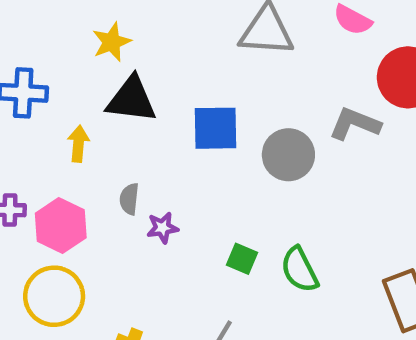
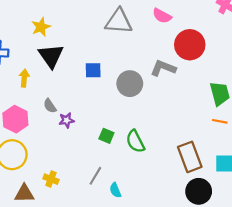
black triangle: (131, 99) -> (51, 56), turned 48
blue square: (215, 128) -> (93, 70), size x0.7
gray semicircle: (129, 199) -> (50, 106), turned -40

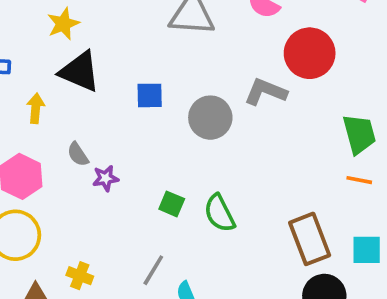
black triangle: (51, 56) -> (80, 72), turned -32

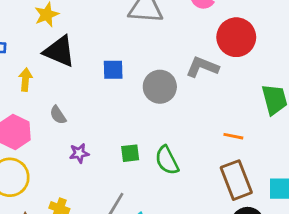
purple star: (105, 178) -> (79, 153), moved
orange line: (359, 180) -> (233, 136), moved
green square: (172, 204) -> (130, 153), turned -30

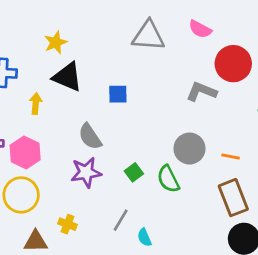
gray circle: (160, 87) -> (190, 149), moved
gray semicircle: (58, 115) -> (90, 137), moved, size x1.5
purple star: (79, 153) -> (86, 172), size x1.6
green square: (130, 153) -> (134, 172), turned -30

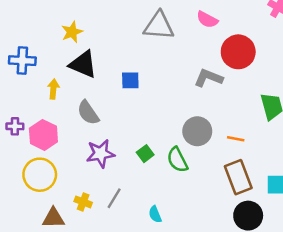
gray semicircle: (90, 137) -> (88, 113), moved
gray line: (121, 220) -> (114, 198), moved

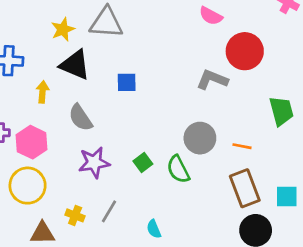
gray triangle: (159, 26) -> (106, 23), moved

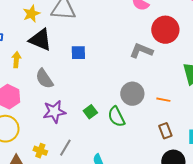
brown rectangle: (245, 188) -> (165, 131), size x0.6

